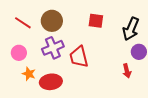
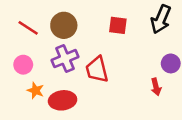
black arrow: (131, 29) -> (161, 19), moved

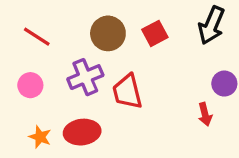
brown circle: (64, 25) -> (108, 33), moved
red square: (118, 25) -> (155, 33), turned -36
orange star: (36, 90) -> (40, 137), moved

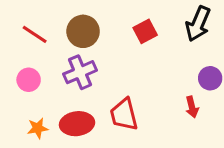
brown circle: (108, 33) -> (83, 31), moved
red trapezoid: (127, 92) -> (124, 115), moved
orange star: (40, 137) -> (38, 128), turned -30

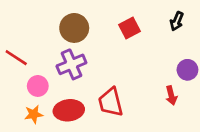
black arrow: (198, 24) -> (177, 21), size x0.6
red line: (35, 34) -> (16, 58), moved
pink circle: (29, 80) -> (38, 86), moved

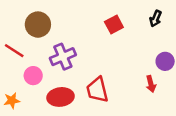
brown circle: (74, 28) -> (38, 25), moved
orange star: (34, 114) -> (12, 101), moved

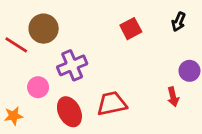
red line: (14, 51) -> (16, 45), moved
red trapezoid: (97, 90) -> (112, 104), turned 92
red ellipse: (61, 97) -> (69, 112), turned 70

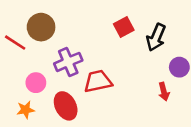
black arrow: (179, 22) -> (156, 37), moved, size x1.5
red trapezoid: (112, 104) -> (98, 81), moved
orange star: (14, 116) -> (26, 110), moved

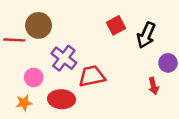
red line: (15, 43) -> (14, 40), turned -30
purple cross: (68, 62) -> (64, 58), turned -30
red ellipse: (66, 106) -> (62, 99), turned -60

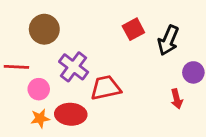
red line: (14, 40) -> (16, 67), moved
orange star: (24, 103) -> (40, 118), moved

